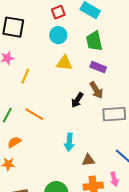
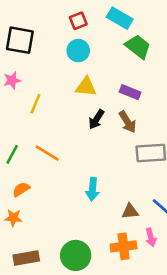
green trapezoid: (94, 41) -> (138, 47), moved, turned 140
black arrow: (77, 100) -> (96, 119), moved
brown triangle: (88, 160) -> (130, 211), moved

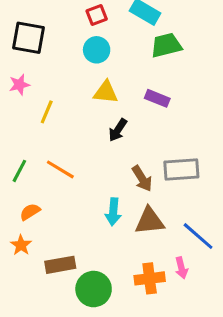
green trapezoid: (138, 47) -> (166, 45), turned -52
brown arrow: (127, 122) -> (142, 179), moved
brown triangle: (130, 211) -> (150, 221), moved, size x1.5
orange star: (13, 218) -> (21, 245), turned 30
brown rectangle: (26, 258) -> (60, 265), moved

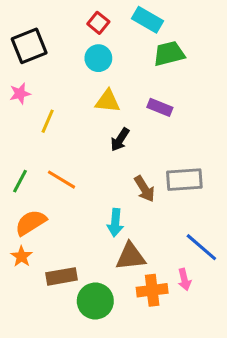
red square: (97, 15) -> (98, 23), turned -30
black square: (28, 38) -> (29, 46), turned -32
orange semicircle: (30, 212) -> (31, 223), size x1.5
brown triangle: (150, 221) -> (131, 256), moved

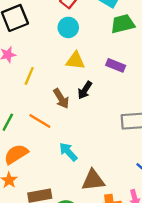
brown arrow: (144, 189) -> (61, 98), moved
cyan arrow: (115, 223) -> (68, 152), moved, turned 132

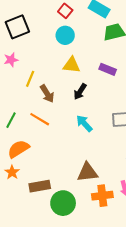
brown arrow: (61, 98) -> (47, 94), moved
cyan arrow: (68, 152) -> (84, 123), moved

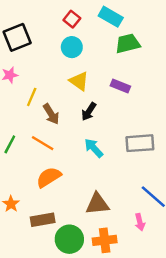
yellow triangle: (72, 65) -> (79, 81), turned 30
orange semicircle: (18, 149) -> (49, 177), moved
orange cross: (102, 196) -> (105, 240), moved

